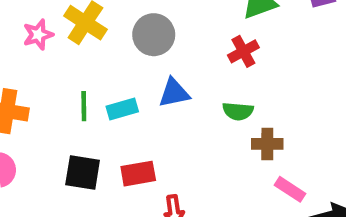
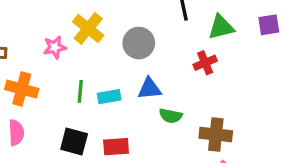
pink star: (38, 35) -> (55, 47), moved
green semicircle: (238, 111) -> (171, 116), moved
brown cross: (267, 144) -> (216, 135), size x1.4

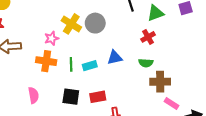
gray circle: (139, 43) -> (95, 23), moved
orange cross: (22, 89) -> (46, 61), moved
green semicircle: (171, 116) -> (146, 63), moved

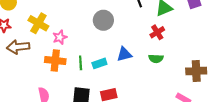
yellow cross: (71, 24) -> (38, 23), moved
brown cross: (160, 82) -> (196, 71), moved

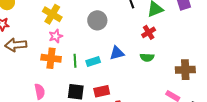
yellow cross: (38, 23) -> (52, 14), moved

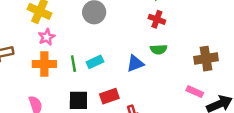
red cross: (149, 32) -> (157, 19), turned -32
blue triangle: (117, 53) -> (135, 64), moved

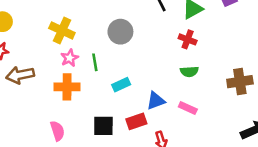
green line: (73, 64) -> (95, 62), moved
blue triangle: (135, 64) -> (156, 101), moved
pink rectangle: (195, 92) -> (188, 108), moved

